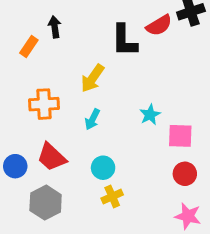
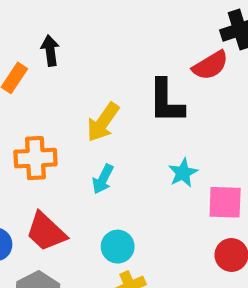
red semicircle: (159, 25) -> (210, 65), moved
black L-shape: (124, 40) -> (166, 101), moved

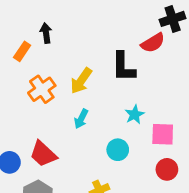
orange cross: (35, 158) -> (42, 89), moved, turned -32
cyan circle: (118, 247) -> (118, 150), moved

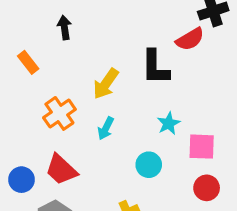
orange rectangle: (22, 51) -> (28, 62), moved, turned -72
orange cross: (42, 89) -> (59, 113), moved

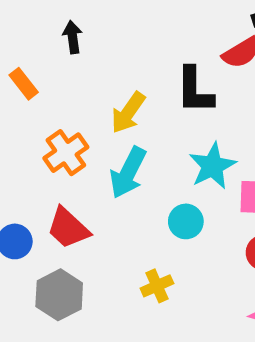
cyan star: (169, 123) -> (212, 166), size x1.5
cyan arrow: (106, 128) -> (128, 173), size x1.6

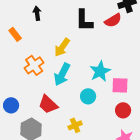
black L-shape: (195, 90) -> (84, 20), moved
red trapezoid: (68, 228) -> (48, 104), moved

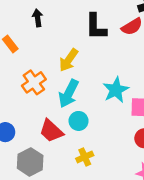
cyan circle: (88, 96) -> (79, 121), moved

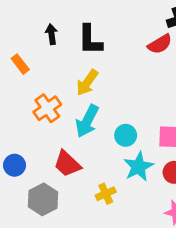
black L-shape: (96, 27) -> (90, 40), moved
cyan star: (116, 90) -> (138, 167), moved
cyan circle: (79, 121) -> (126, 135), moved

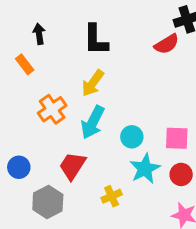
black arrow: (52, 34) -> (39, 34), moved
red trapezoid: (67, 164) -> (72, 166), turned 80

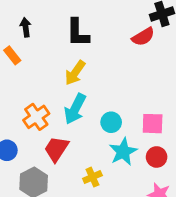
orange cross: (52, 109) -> (36, 117), moved

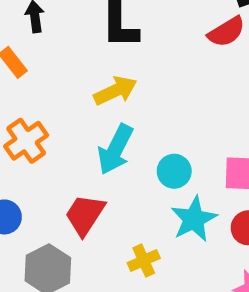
yellow arrow: (75, 73) -> (115, 91), turned -150
orange cross: (36, 117) -> (26, 141), moved

